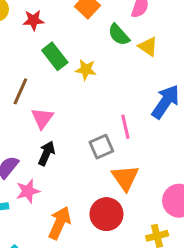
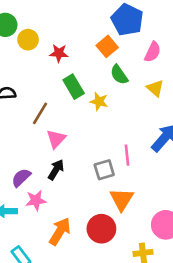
green semicircle: (119, 35) -> (119, 75), moved

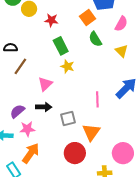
yellow star: (99, 101) -> (67, 66), moved
brown line: (40, 113) -> (20, 66), moved
black arrow: (56, 170) -> (44, 107), turned 56
gray square: (104, 170) -> (68, 119), moved
orange arrow: (60, 231) -> (31, 153), moved

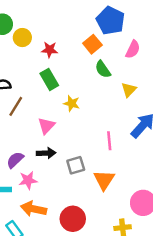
green rectangle: (61, 46) -> (49, 79), moved
yellow triangle: (122, 51) -> (129, 90), moved, turned 32
orange arrow: (31, 153) -> (34, 209), turned -110
red circle: (75, 153) -> (73, 219), moved

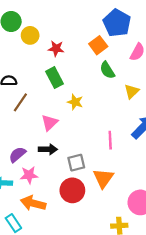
red circle: (73, 219) -> (72, 190), moved

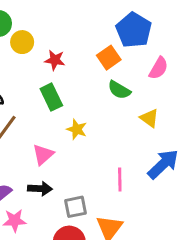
green semicircle: (107, 70) -> (119, 90), turned -30
yellow triangle: (132, 91) -> (149, 118), turned -42

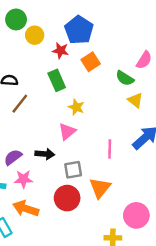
blue pentagon: (134, 30) -> (79, 30), moved
orange square: (109, 58) -> (91, 62), moved
green semicircle: (119, 90) -> (125, 78), moved
pink triangle: (43, 155) -> (67, 131), moved

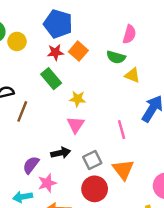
red star: (61, 51) -> (55, 52), moved

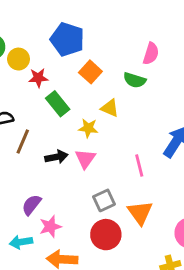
red star: (55, 52) -> (38, 78), moved
yellow triangle: (132, 75) -> (110, 108), moved
black arrow: (61, 153) -> (56, 157), moved

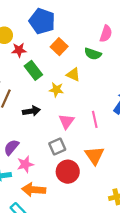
pink triangle: (85, 159) -> (66, 121), moved
gray square: (104, 200) -> (57, 147), moved

